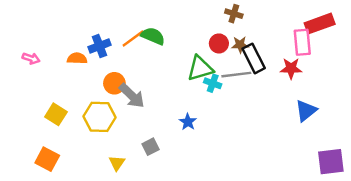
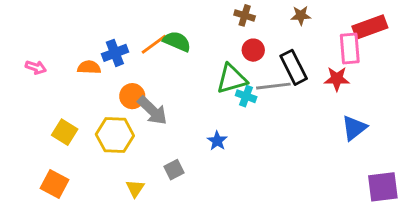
brown cross: (234, 14) -> (245, 15), moved
brown star: (240, 45) -> (301, 15), moved

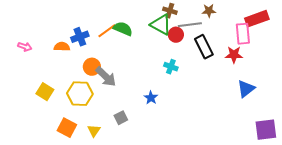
green triangle: (232, 79) -> (161, 25), moved, turned 45
gray line: (273, 86) -> (190, 25), moved
orange square: (54, 184) -> (67, 128), moved

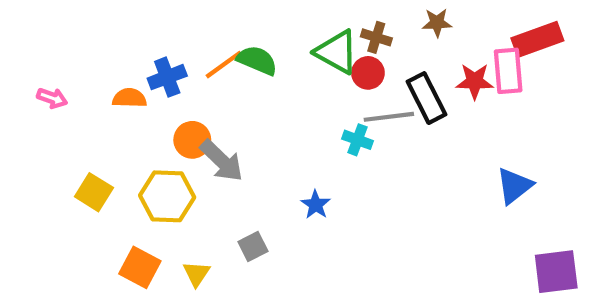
brown cross: (170, 11) -> (376, 37), moved
gray line: (190, 25) -> (389, 117), moved
red star: (234, 55) -> (475, 81), moved

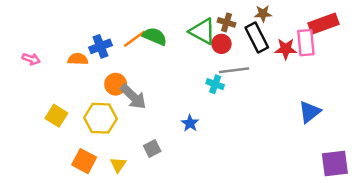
black rectangle: (427, 98) -> (257, 38), moved

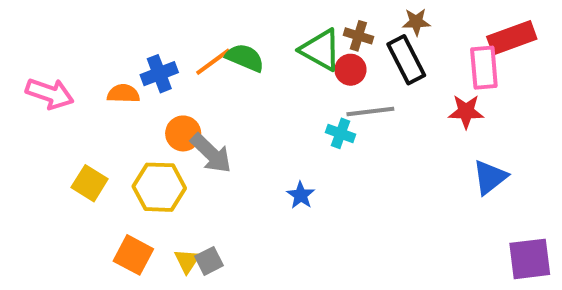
red star: (286, 49) -> (466, 112), moved
pink arrow: (31, 59) -> (50, 94), size x1.6
gray square: (152, 148) -> (209, 261), moved

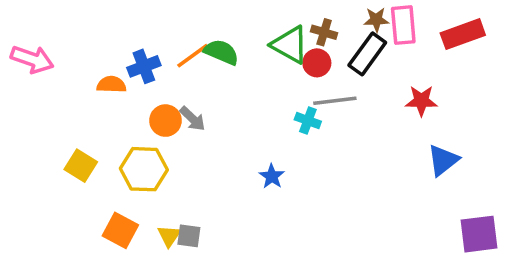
black rectangle: (406, 60) -> (367, 54), turned 63
pink rectangle: (484, 68) -> (403, 25), moved
pink arrow: (50, 94) -> (32, 59), moved
gray arrow: (211, 153) -> (193, 119), moved, size x0.7
gray square: (209, 261) -> (189, 236), turned 35

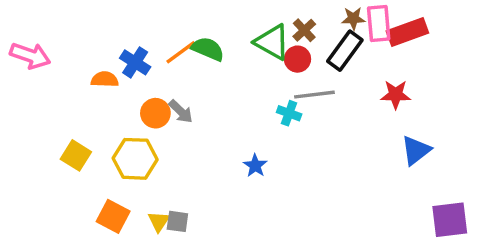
brown cross: (324, 32) -> (304, 30), turned 30
red rectangle: (463, 34) -> (407, 32), moved
blue cross: (144, 66) -> (135, 62), turned -36

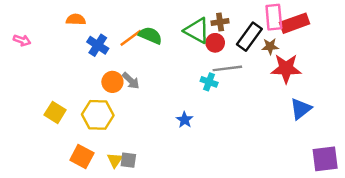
brown star: (353, 18) -> (270, 46), moved
brown cross: (304, 30) -> (220, 22), turned 35
pink arrow: (30, 56) -> (22, 40), size x0.6
orange semicircle: (105, 79) -> (76, 20), moved
red star: (396, 95) -> (286, 68), size x1.4

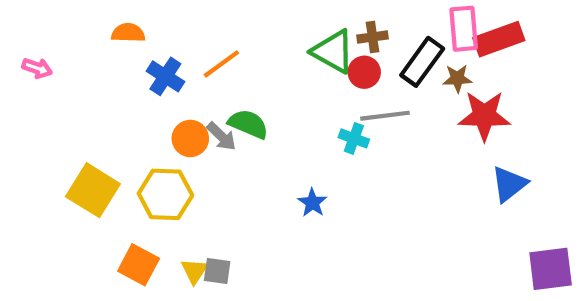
green semicircle: (150, 35) -> (248, 124), moved
yellow square: (55, 112) -> (93, 190), size x1.4

